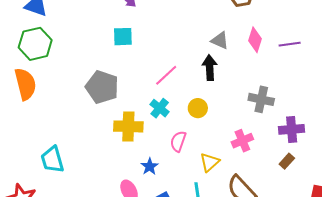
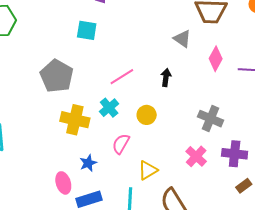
gray triangle: (220, 40) -> (182, 39), moved
black arrow: (210, 68) -> (166, 77), size x0.7
pink cross: (242, 141) -> (196, 156), moved, turned -35
brown rectangle: (287, 161) -> (244, 186), moved

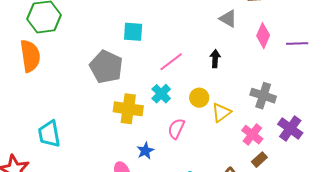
cyan square: (87, 30) -> (133, 32), moved
purple cross: (235, 154) -> (290, 129), turned 35
yellow triangle: (148, 170) -> (221, 113), moved
brown rectangle: (244, 186) -> (259, 160), moved

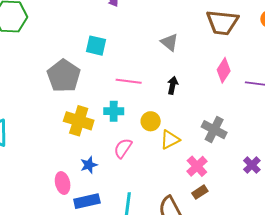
gray triangle: (228, 19) -> (169, 42), moved
pink line: (171, 62) -> (129, 81), turned 35
cyan cross: (161, 94) -> (114, 111), turned 36
purple cross: (290, 129) -> (252, 165), moved, size x0.7

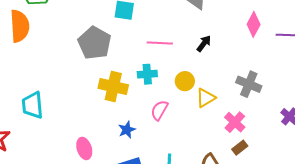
black arrow: (173, 85) -> (204, 44), turned 30
pink ellipse: (63, 183) -> (84, 148), moved

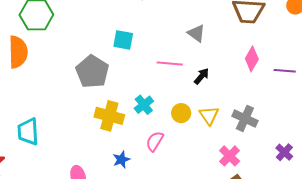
pink line: (160, 43) -> (170, 63), moved
cyan cross: (147, 74) -> (144, 105), turned -36
yellow triangle: (206, 98) -> (209, 115), moved, turned -35

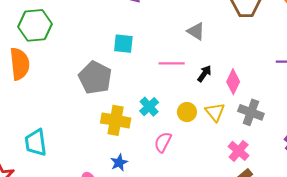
pink diamond: (252, 59) -> (233, 82), moved
blue star: (121, 160) -> (119, 163), moved

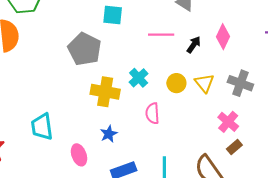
pink diamond: (233, 82) -> (223, 37), moved
cyan trapezoid: (36, 142) -> (42, 127), moved
pink semicircle: (163, 142) -> (152, 113), turned -30

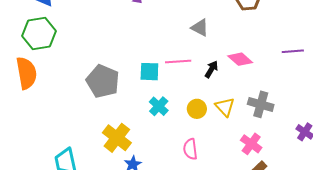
cyan square: (113, 15) -> (149, 72), moved
pink diamond: (223, 37) -> (240, 59), turned -70
yellow cross: (105, 92) -> (117, 138), moved, turned 32
pink semicircle: (152, 113) -> (190, 149), moved

